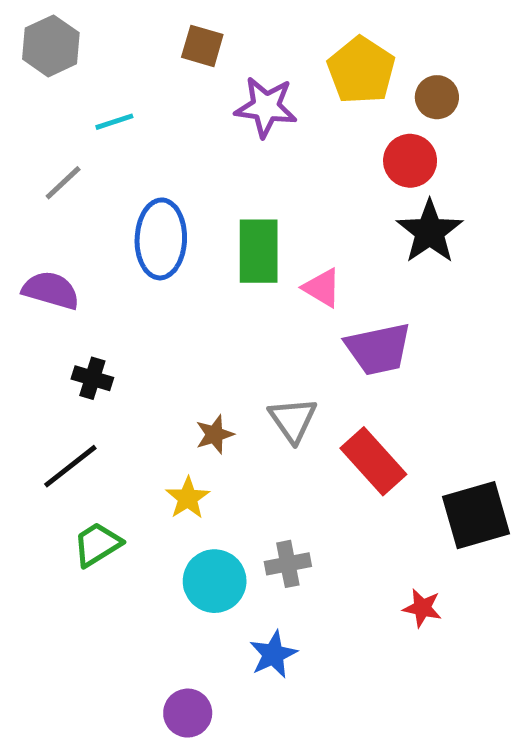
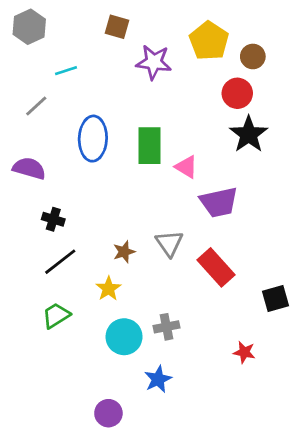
black line: (70, 466) -> (60, 262), moved
black square: (476, 515) -> (275, 299), size x0.7

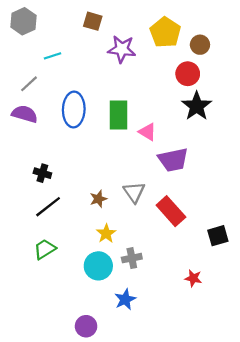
purple semicircle: (29, 168) -> (25, 114), moved
yellow star: (108, 289) -> (106, 233), moved

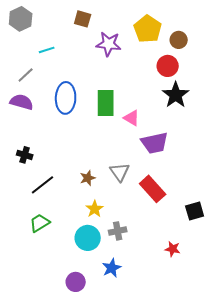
black cross: (42, 173) -> (25, 155), moved
purple circle: (86, 326) -> (76, 282), moved

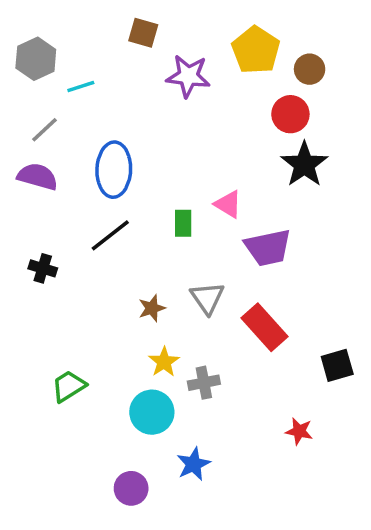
gray hexagon: (21, 19) -> (36, 59), moved
green rectangle: (106, 103) -> (183, 223), moved, size x0.6
black line: (43, 185) -> (110, 235), moved
gray cross: (118, 231) -> (204, 383), moved

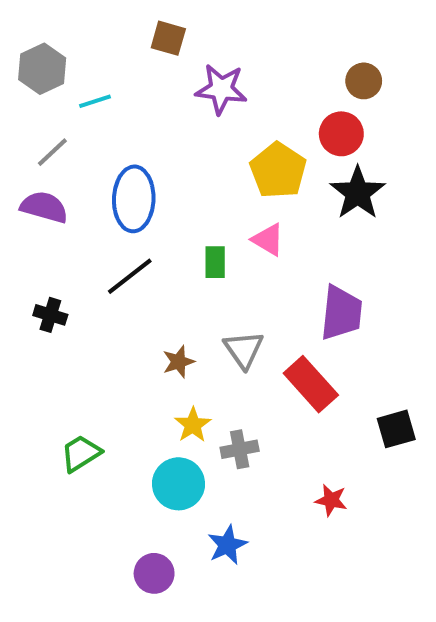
yellow pentagon: (256, 50) -> (278, 170), moved
purple trapezoid: (268, 248) -> (341, 313), moved, turned -72
red star: (299, 431) -> (331, 500), moved

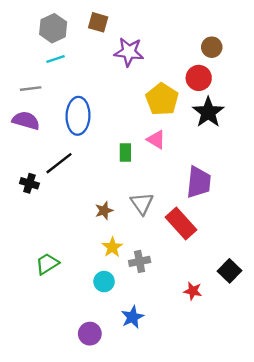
gray hexagon: (42, 69) -> (53, 28), moved
gray line: (52, 152) -> (31, 89), turned 36
black line: (130, 276) -> (59, 163), moved
black square: (396, 429) -> (229, 271), moved, turned -30
cyan circle: (179, 484) -> (104, 282), size x0.7

